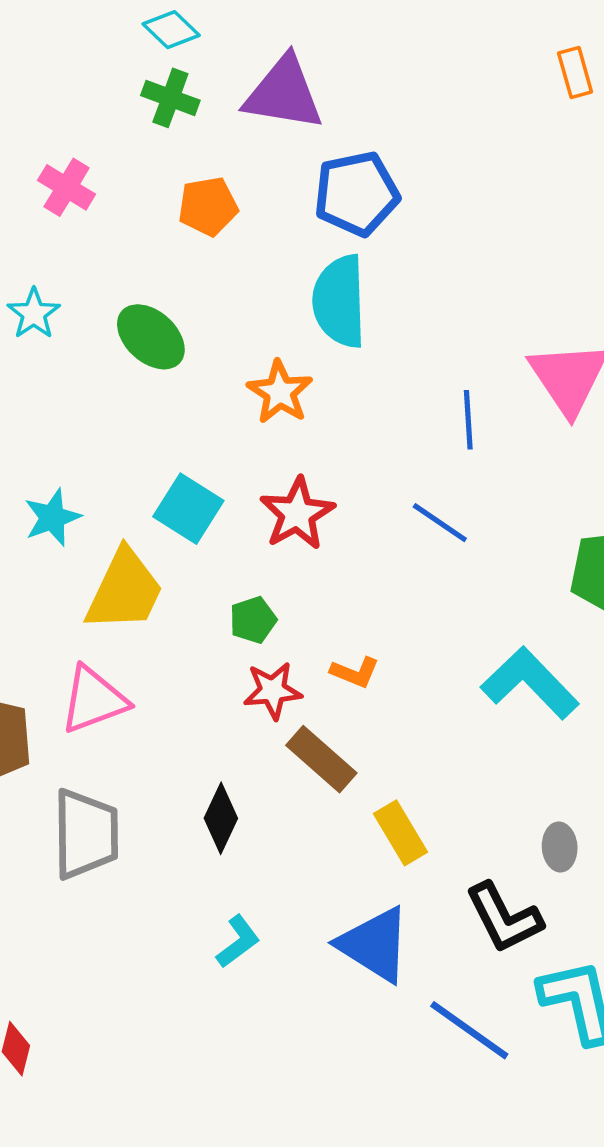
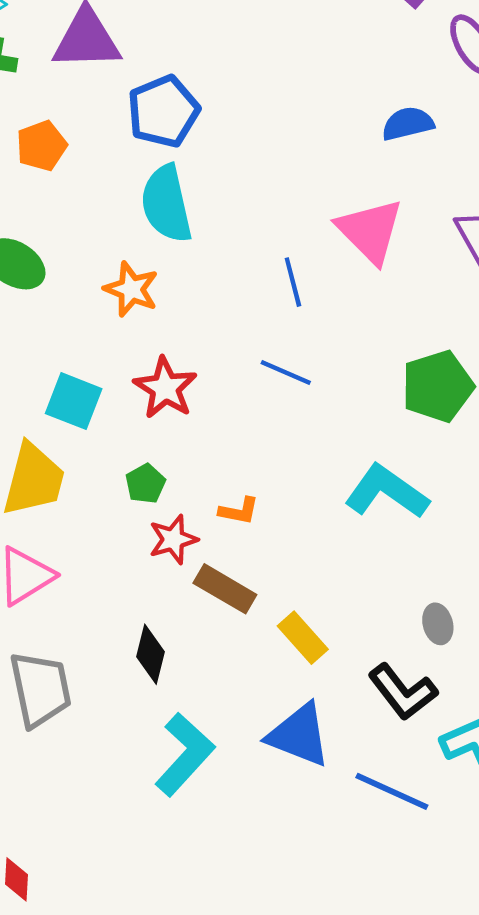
cyan L-shape: (238, 941) -> (185, 754), size x1.8

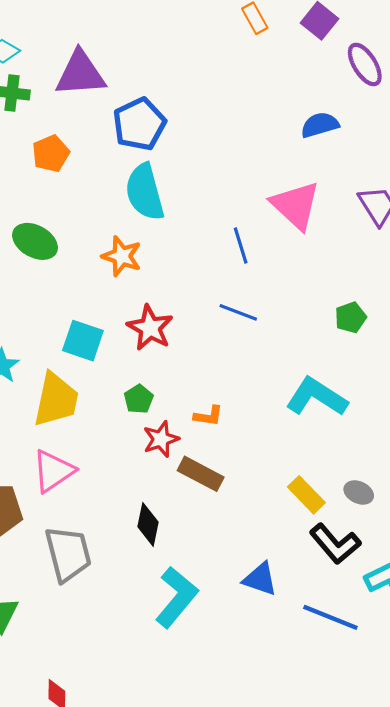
green pentagon: (438, 386) -> (351, 317), size x0.6
gray ellipse: (438, 624) -> (359, 492), turned -48
yellow rectangle: (303, 638) -> (306, 495), moved
blue triangle: (299, 735) -> (260, 579), size x0.7

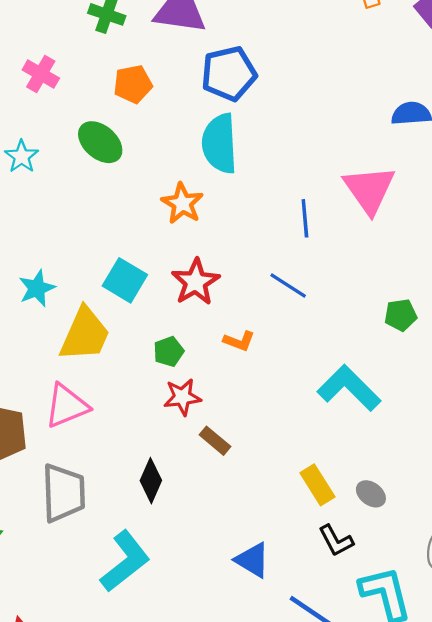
green ellipse: (35, 241) -> (100, 142), moved
orange L-shape: (208, 416) -> (239, 341), moved
brown rectangle: (201, 474) -> (215, 441), size x0.7
black L-shape: (335, 544) -> (336, 541), size x0.7
cyan L-shape: (177, 597) -> (125, 561), moved

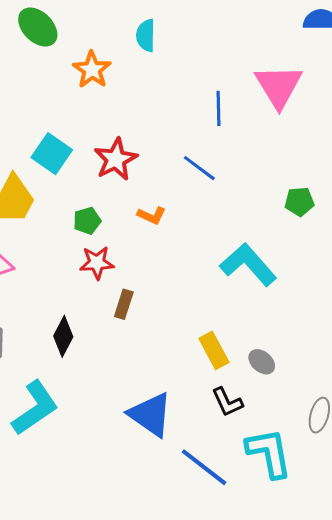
cyan semicircle: (220, 144) -> (146, 35), size x0.6
orange star: (182, 203) -> (92, 70), moved
brown rectangle: (215, 441) -> (124, 304), turned 64
blue triangle: (252, 560) -> (150, 415), size x1.4

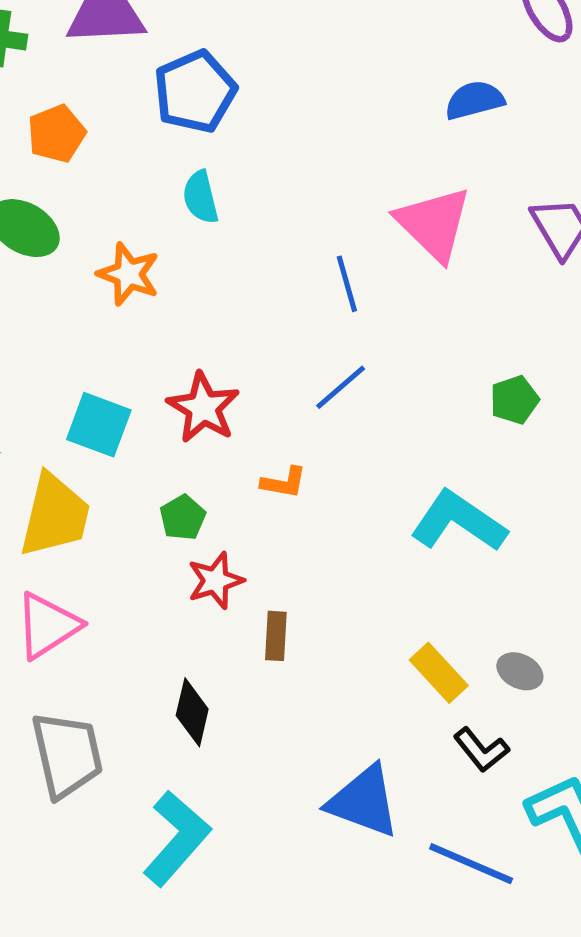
blue line: (199, 168) -> (341, 387), turned -63

